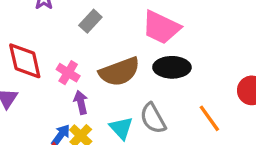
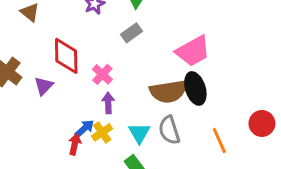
pink trapezoid: (161, 27) -> (193, 51), turned -66
black ellipse: (172, 67) -> (195, 88), turned 60
brown semicircle: (119, 72) -> (168, 91), moved

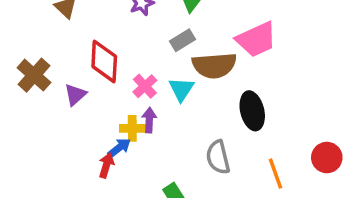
pink trapezoid: (193, 51) -> (256, 39), moved
brown semicircle: (168, 91) -> (214, 65), moved
yellow cross: (102, 132) -> (132, 128), moved, turned 30
cyan triangle: (139, 133) -> (181, 89), moved

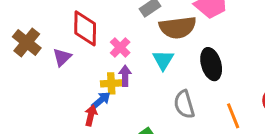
cyan triangle: (181, 89) -> (163, 60), moved

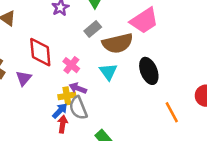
purple arrow: (125, 76) -> (78, 88), turned -63
gray semicircle: (184, 104) -> (78, 108), moved
red arrow: (91, 115) -> (63, 124), moved

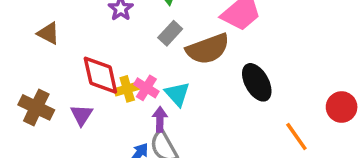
cyan triangle: (108, 72) -> (177, 94), moved
purple arrow: (78, 88) -> (160, 119), turned 77
yellow cross: (67, 96) -> (127, 89), moved

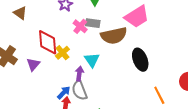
gray rectangle: (170, 33) -> (93, 23), turned 48
pink cross: (146, 88) -> (80, 26), moved
yellow cross: (127, 89) -> (62, 53), turned -32

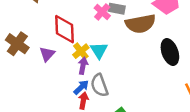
yellow cross: (62, 53) -> (81, 51), moved
cyan triangle: (92, 60) -> (99, 50), moved
purple arrow: (79, 74) -> (83, 66), moved

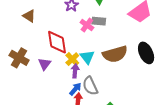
brown semicircle: (140, 24) -> (115, 54), moved

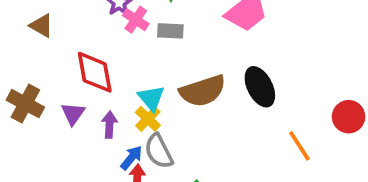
pink cross: (87, 25) -> (136, 20), moved
yellow cross: (72, 59) -> (148, 119), moved
purple arrow: (75, 71) -> (109, 125), moved

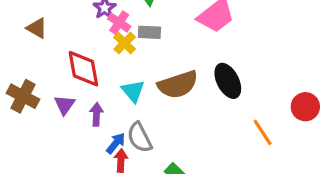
yellow cross: (148, 119) -> (125, 43), moved

